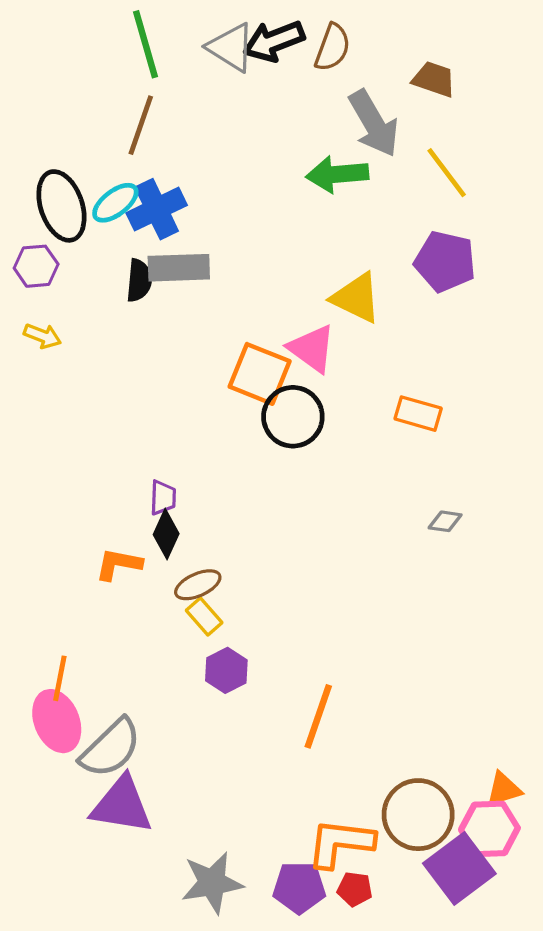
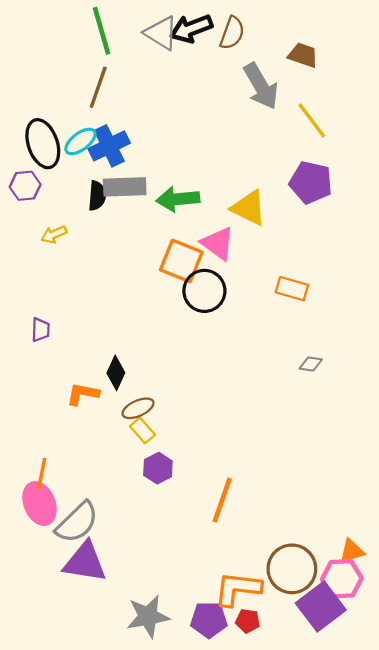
green arrow: (337, 174) -> (178, 199), moved
yellow arrow: (42, 336) -> (54, 234), moved, turned 135
purple trapezoid: (163, 498) -> (41, 330), moved

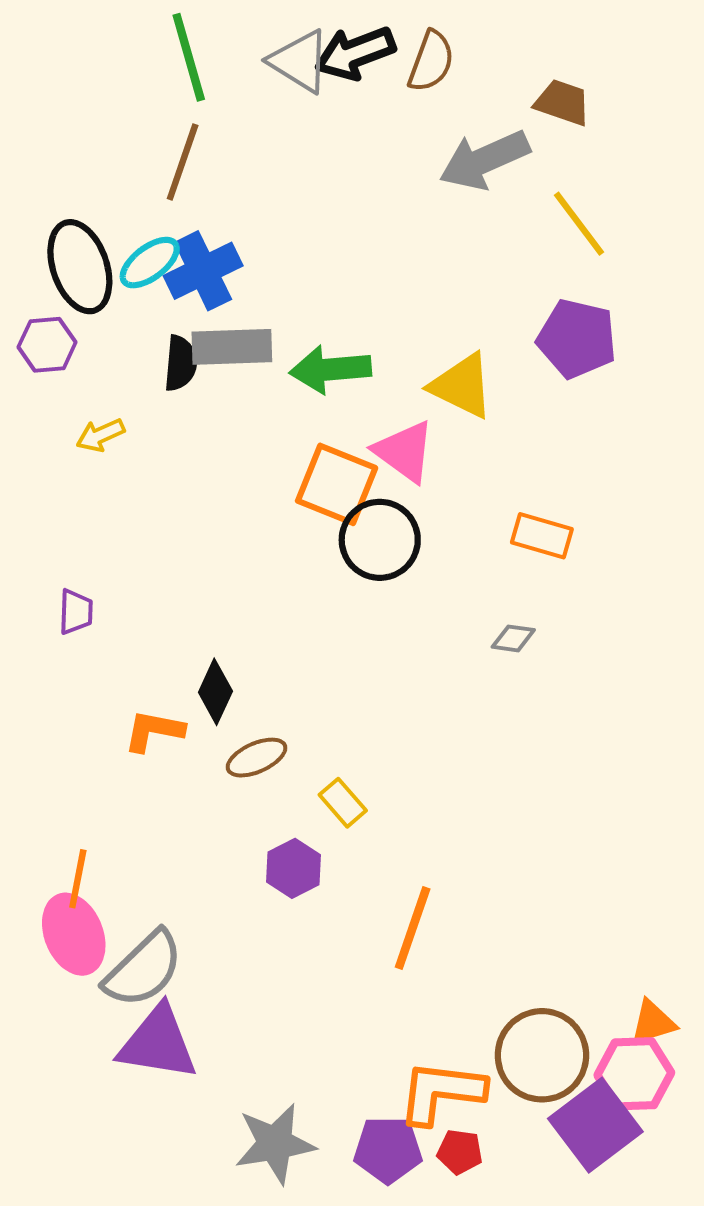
gray arrow: (261, 86) -> (484, 160), turned 96
gray diamond: (311, 364) -> (513, 638), moved
yellow rectangle: (142, 430) -> (343, 803), moved

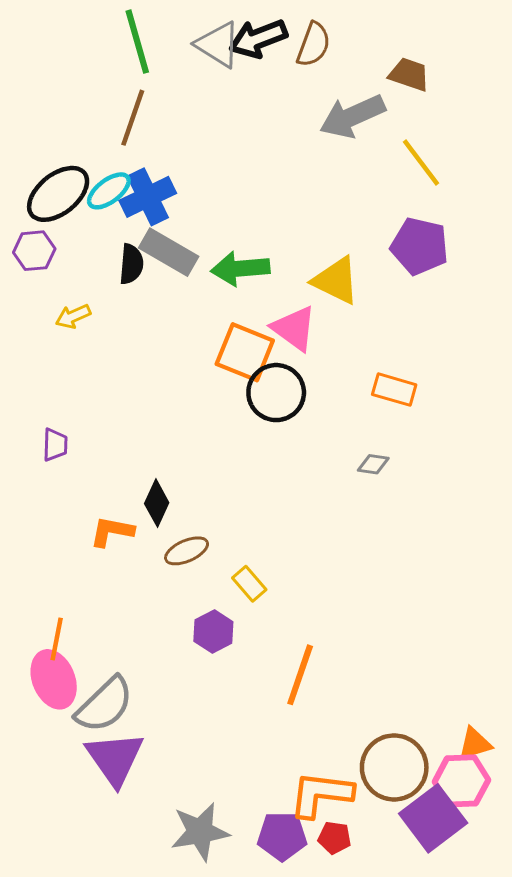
black ellipse: (80, 267) -> (58, 194), turned 70
gray rectangle: (232, 347) -> (169, 252), turned 32
purple triangle: (158, 1043) -> (115, 759), turned 46

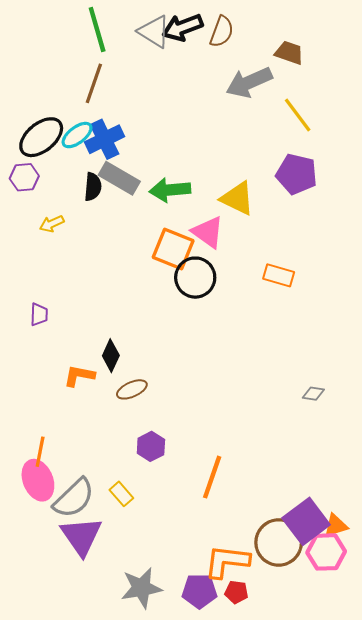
gray diamond: (373, 464) -> (313, 394), moved
yellow rectangle: (249, 584) -> (121, 494), moved
purple square: (433, 818) -> (306, 521), moved

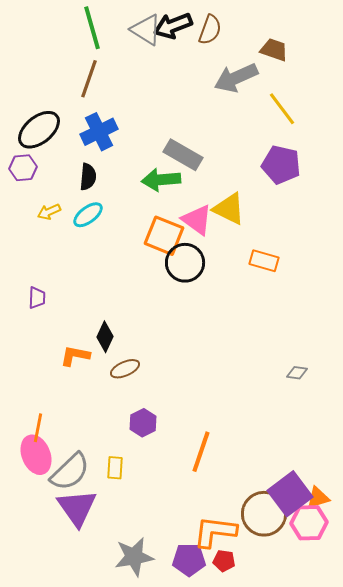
cyan ellipse: (77, 135) -> (88, 215), moved
gray rectangle: (119, 178) -> (183, 155), moved
yellow triangle: (237, 198) -> (229, 209), moved
yellow rectangle: (121, 494) -> (115, 468), turned 45

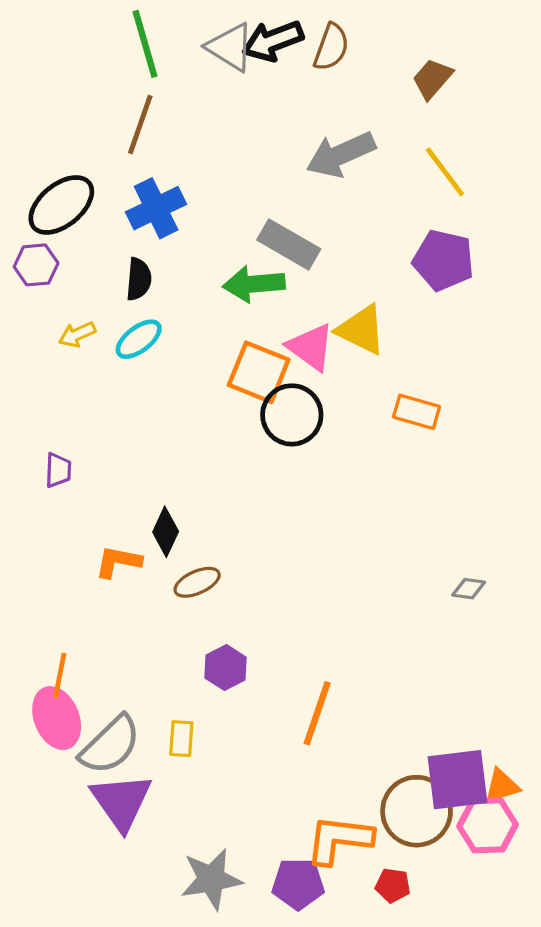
brown trapezoid: (274, 50) -> (432, 79), turned -68
gray arrow: (236, 78) -> (341, 154), moved
purple square: (290, 494) -> (458, 780), turned 30
red pentagon: (224, 561) -> (393, 885), moved

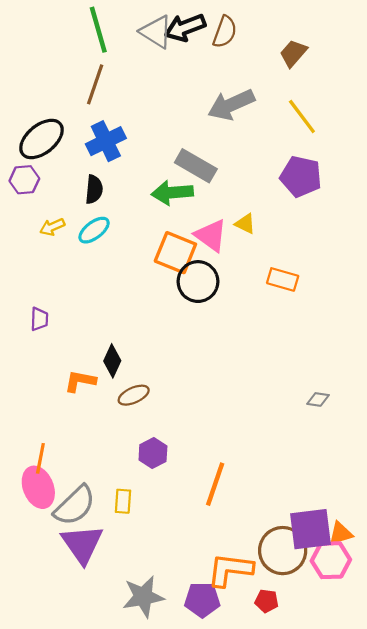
yellow triangle: (361, 330) -> (245, 224), size x0.6

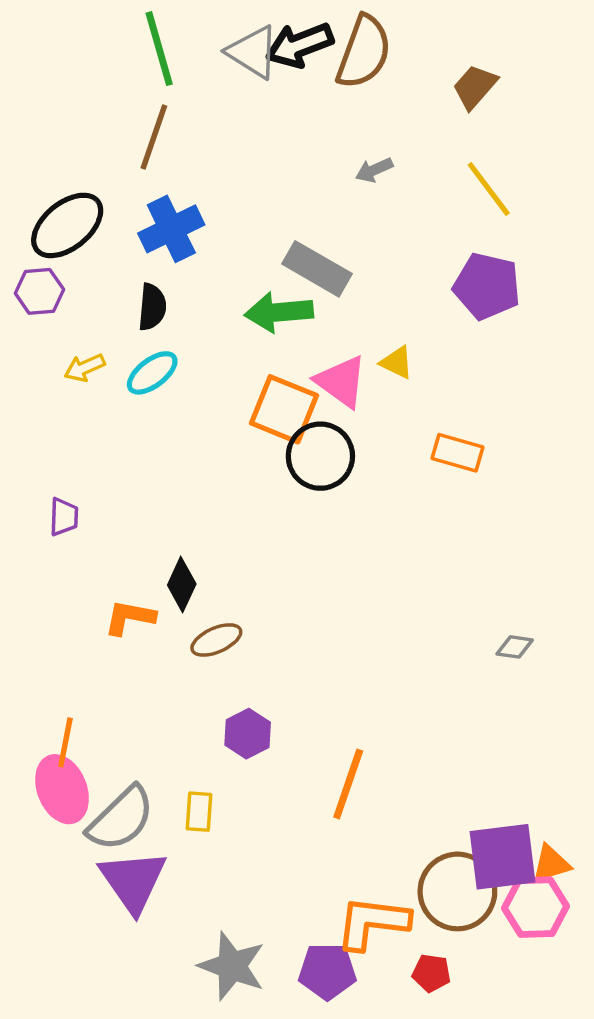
brown semicircle: (225, 32) -> (364, 52), size x1.4
gray arrow: (231, 105) -> (374, 170), size x0.5
gray star: (143, 597) -> (232, 966), turned 30

